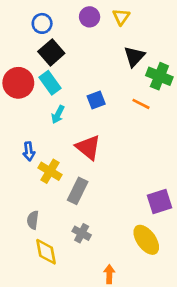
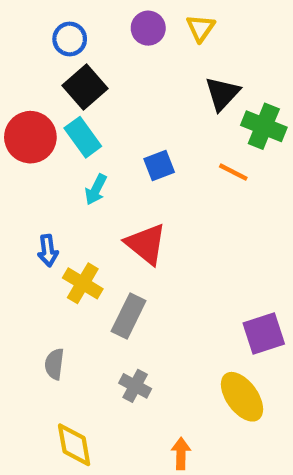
yellow diamond: (46, 252) -> (74, 445), moved

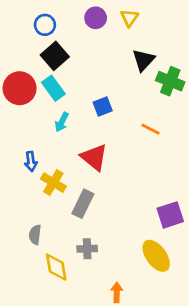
orange line: (233, 172) -> (151, 129), moved
gray cross: (135, 386) -> (87, 249), turned -30
yellow diamond: (74, 445) -> (56, 267), moved

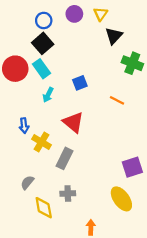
blue circle: (45, 25) -> (44, 20), moved
black triangle: (143, 60) -> (114, 36), moved
gray semicircle: (35, 235) -> (27, 182), turned 32

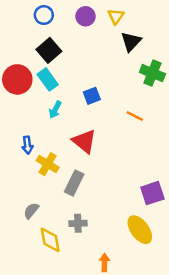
blue circle: (44, 20) -> (44, 15), moved

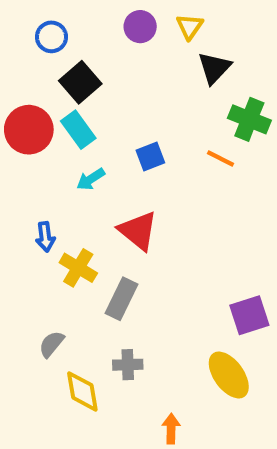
blue circle: (44, 15) -> (51, 37), moved
cyan arrow: (55, 110) -> (91, 179), turned 30
orange line: (135, 116) -> (221, 159), moved

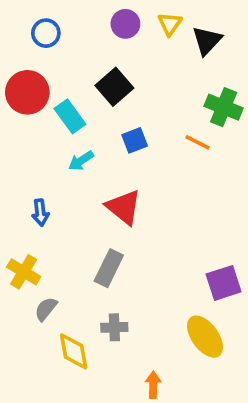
black triangle: (214, 68) -> (207, 40), moved
black square: (80, 82) -> (114, 87), moved
red circle: (29, 130) -> (27, 92), moved
yellow cross: (78, 268) -> (24, 272), moved

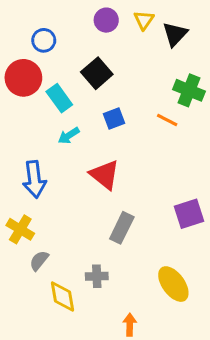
blue circle: (46, 33) -> (44, 40), moved
blue arrow: (40, 213) -> (34, 179), size x1.6
gray rectangle: (109, 268) -> (122, 228), moved
purple square: (224, 283) -> (189, 214), moved

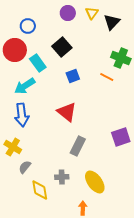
cyan arrow: (69, 136) -> (25, 86), moved, size x1.5
yellow ellipse: (173, 284) -> (95, 182), moved

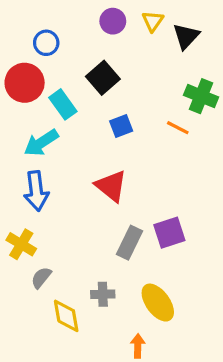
purple square: (121, 137) -> (169, 233), moved

